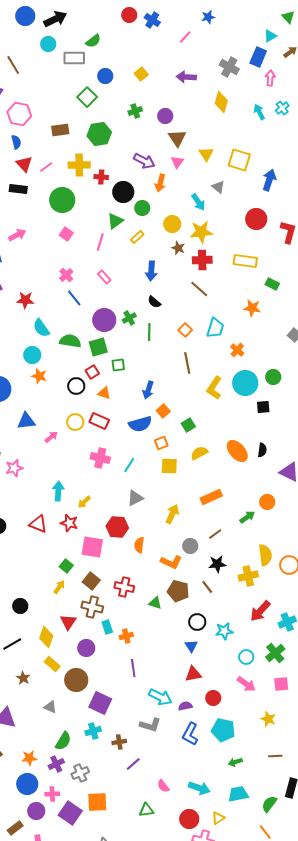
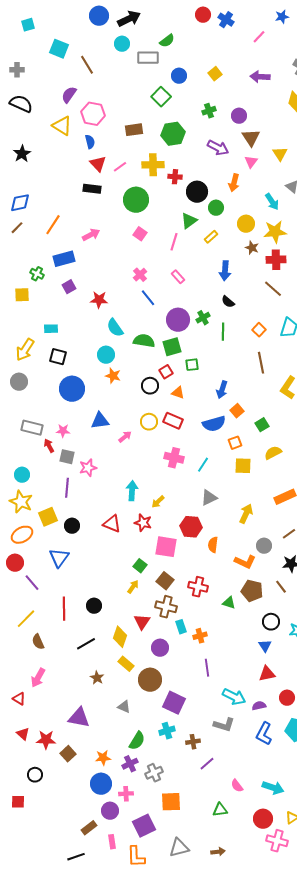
purple arrow: (144, 161) -> (218, 148), moved
purple square: (70, 813) -> (144, 826), moved, turned 30

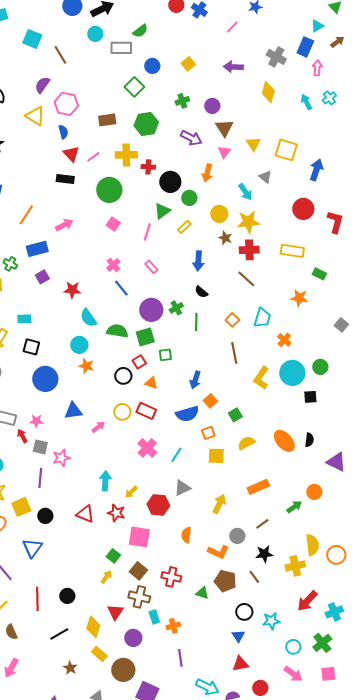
pink cross: (174, 458) -> (147, 448), turned 30
red hexagon: (191, 527) -> (158, 505), moved

